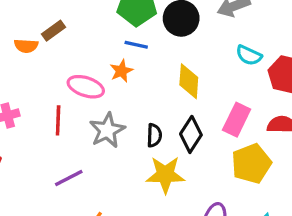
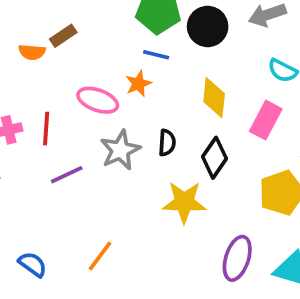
red line: (58, 120) -> (46, 128), moved
pink rectangle: (237, 120) -> (266, 120), moved
black semicircle: (154, 135) -> (167, 143), moved
purple line: (69, 178) -> (67, 175), moved

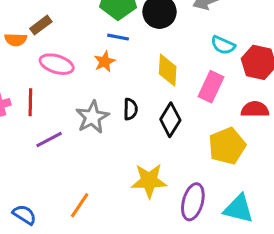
pink ellipse: (98, 100) -> (57, 64), moved
yellow star: (184, 202) -> (149, 181), moved

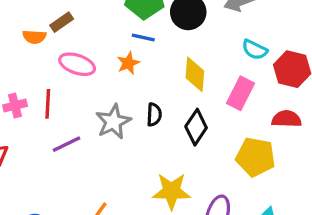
yellow pentagon: (227, 146) -> (256, 157), turned 30

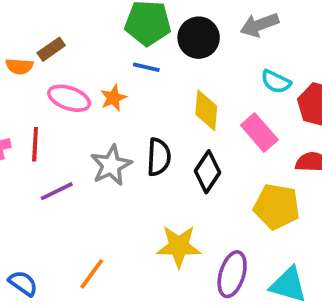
orange star: (128, 63) -> (113, 98), moved
pink rectangle: (241, 93) -> (259, 132), turned -68
black semicircle: (154, 115) -> (159, 157), size x1.4

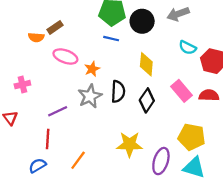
orange star: (113, 98) -> (92, 69), moved
pink rectangle: (259, 132) -> (182, 91), moved
red line: (35, 144) -> (48, 139), moved
yellow pentagon: (277, 207) -> (192, 137), moved
blue semicircle: (23, 283) -> (37, 166), turned -66

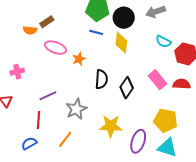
yellow diamond: (146, 64) -> (121, 43), moved
gray star: (90, 96) -> (76, 109), moved

